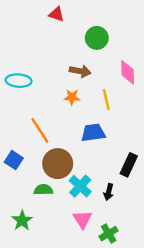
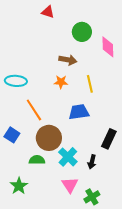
pink diamond: (128, 72) -> (108, 47), moved
cyan ellipse: (19, 81) -> (16, 81), moved

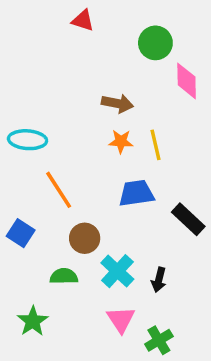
green circle: (82, 32) -> (155, 43), moved
orange star: (61, 82) -> (121, 141), moved
brown circle: (49, 138) -> (85, 238), size x0.7
black rectangle: (109, 139) -> (188, 219), moved, turned -72

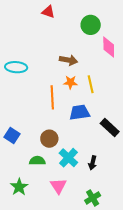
cyan ellipse: (28, 140) -> (16, 67), moved
orange line: (59, 190) -> (52, 97), moved, turned 30
pink triangle: (121, 319) -> (58, 186), moved

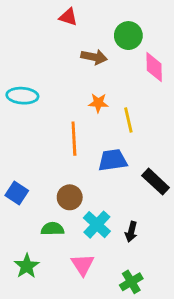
brown arrow: (68, 60) -> (94, 57), moved
orange star: (70, 82) -> (98, 103), moved

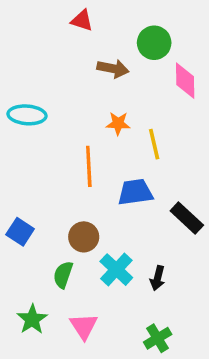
green semicircle: (52, 229) -> (63, 275), turned -70
pink triangle: (83, 265) -> (84, 326), moved

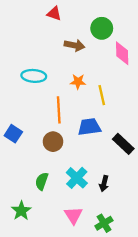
cyan ellipse: (27, 115) -> (34, 76), moved
blue square: (20, 232) -> (13, 134), moved
brown circle: (84, 237) -> (53, 142), moved
pink triangle: (84, 326) -> (73, 215), moved

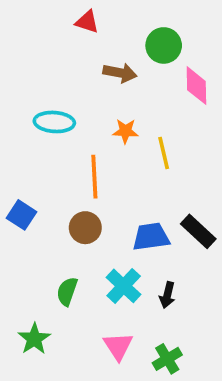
blue trapezoid: (89, 127) -> (151, 237), moved

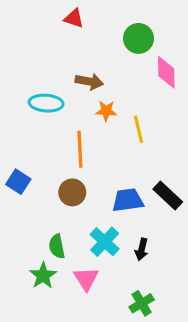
brown arrow: (120, 73) -> (89, 82), moved
green semicircle: (67, 291) -> (57, 246), turned -30
green star: (34, 339) -> (43, 276), moved
pink triangle: (118, 346) -> (86, 279), moved

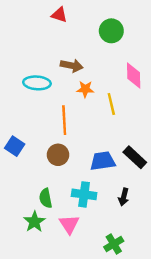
pink diamond: (166, 72) -> (134, 75), moved
cyan cross: (105, 242) -> (84, 194), turned -35
black arrow: (142, 249) -> (124, 197), moved

